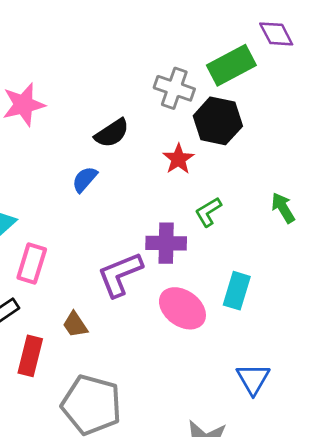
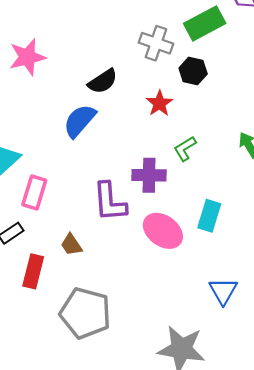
black hexagon: (218, 121) -> (193, 71), size x0.7
blue semicircle: (85, 179) -> (80, 121), size x1.5
purple L-shape: (120, 274) -> (110, 202), turned -72

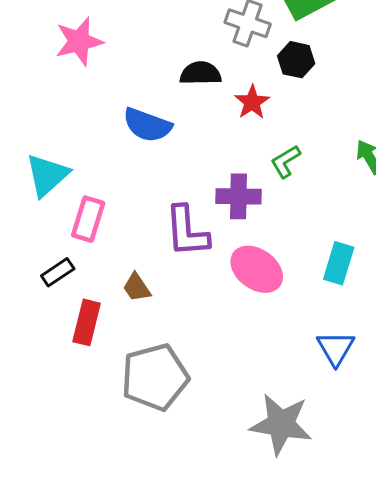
black semicircle: (103, 81) -> (200, 73), moved, turned -148
blue semicircle: (80, 121) -> (147, 125), turned -111
cyan rectangle: (209, 216) -> (339, 263), moved
gray pentagon: (85, 313) -> (155, 377), turned -30

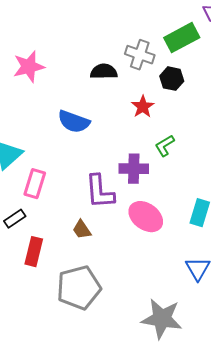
black semicircle: (200, 73) -> (104, 72), moved
brown trapezoid: (137, 287) -> (82, 230), moved

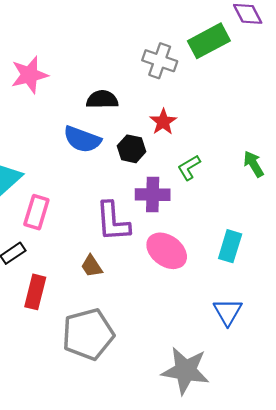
black semicircle: (104, 72) -> (102, 99), moved
black hexagon: (172, 79) -> (131, 149), moved

